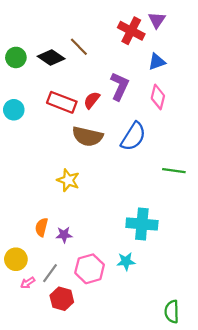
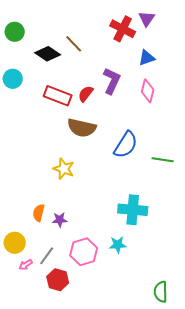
green circle: (16, 57) -> (15, 32), moved
cyan circle: (14, 110) -> (13, 79), moved
blue semicircle: (133, 136) -> (126, 145), moved

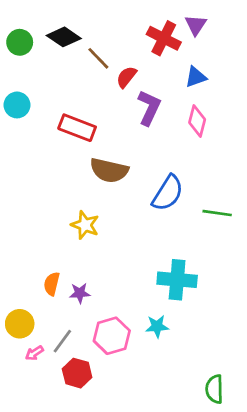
black diamond: (48, 54) -> (64, 37), moved
red semicircle: (86, 94) -> (126, 77), moved

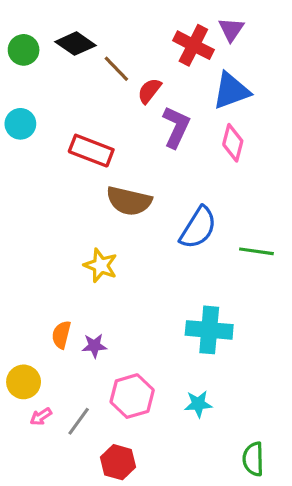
blue triangle: (196, 77) -> (231, 91), size x1.5
cyan star: (157, 326) -> (198, 404), moved
gray line: (62, 341) -> (79, 421), moved
red hexagon: (77, 373) -> (118, 462), moved

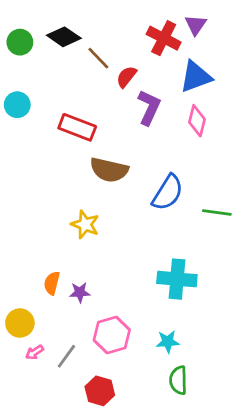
green semicircle: (253, 459) -> (178, 380), moved

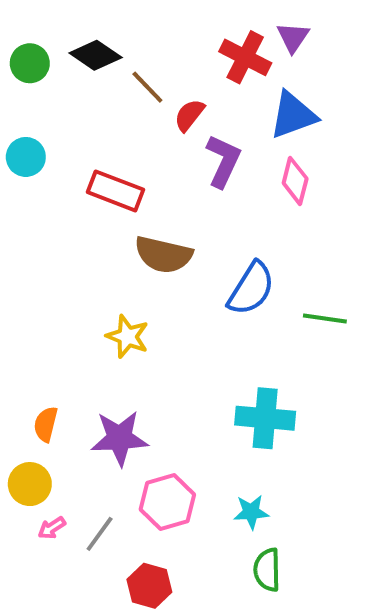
orange semicircle: (52, 283) -> (46, 424), moved
purple star: (80, 292) -> (120, 438), size x1.8

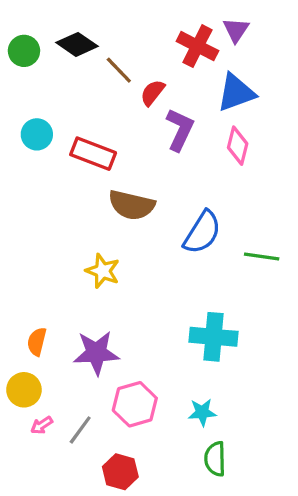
cyan circle: (26, 157) -> (37, 134), moved

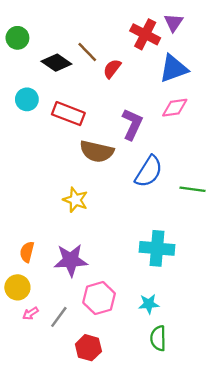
black diamond: (77, 44) -> (56, 63), moved
purple L-shape: (180, 130) -> (132, 124), moved
pink diamond: (238, 146) -> (175, 108), turned 68

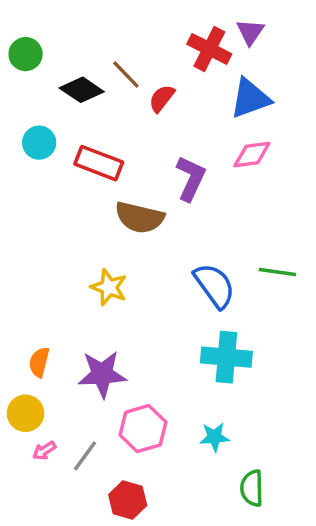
blue semicircle: (149, 171) -> (214, 286), moved, turned -68
green semicircle: (158, 338) -> (252, 488), moved

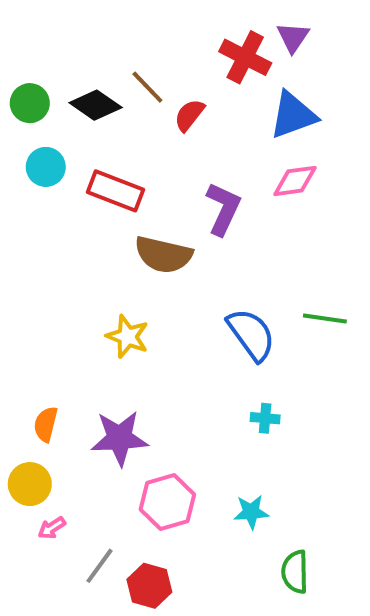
green circle: (26, 54) -> (30, 103), moved
cyan cross: (226, 357) -> (265, 418), size x0.5
gray line: (85, 456) -> (100, 566), moved

